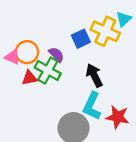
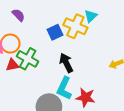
purple semicircle: (56, 55) -> (18, 15), moved

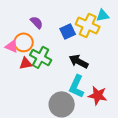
purple semicircle: (18, 15) -> (37, 22), moved
cyan triangle: (91, 16) -> (103, 15), turned 32
black arrow: (66, 63) -> (79, 61), turned -36

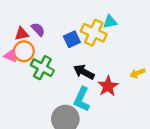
red triangle: (26, 63) -> (22, 34), moved
red star: (98, 95) -> (108, 86), moved, turned 30

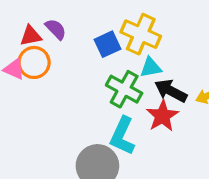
cyan triangle: (110, 22) -> (151, 67), moved
green cross: (42, 68) -> (124, 89), moved
black arrow: (84, 72) -> (171, 91), moved

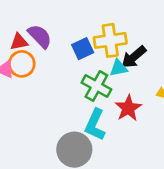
purple semicircle: (56, 29) -> (40, 36), size x1.4
yellow cross: (141, 34) -> (110, 40), turned -32
black arrow: (171, 91) -> (134, 57), moved, turned -68

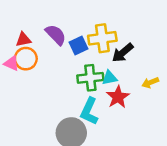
purple semicircle: (40, 36) -> (56, 35), moved
cyan triangle: (119, 68) -> (110, 78), moved
green cross: (96, 86) -> (90, 78), turned -35

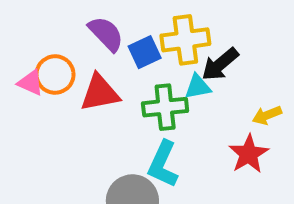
red triangle: (23, 39) -> (100, 93), moved, size x1.5
cyan triangle: (110, 78) -> (198, 87), moved
red star: (118, 97) -> (249, 154), moved

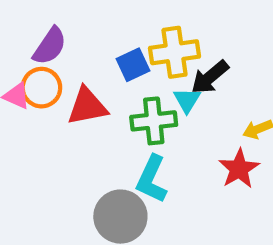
purple semicircle: (106, 34) -> (50, 46), moved, turned 78
cyan triangle: (198, 87) -> (187, 100), turned -48

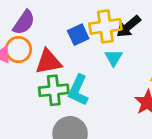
black arrow: (210, 77) -> (128, 26), moved
green cross: (154, 121) -> (54, 90), moved
cyan L-shape: (152, 179) -> (78, 90), moved

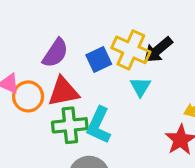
purple semicircle: (24, 22) -> (55, 53), moved
yellow cross: (105, 26) -> (131, 50), turned 32
orange circle: (18, 50) -> (28, 96), moved

